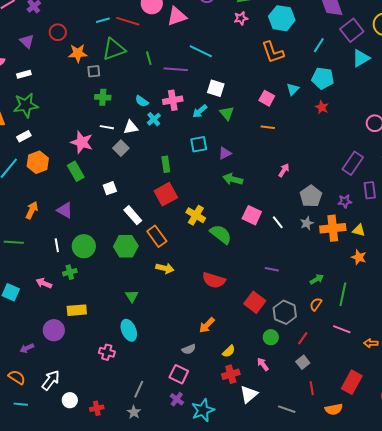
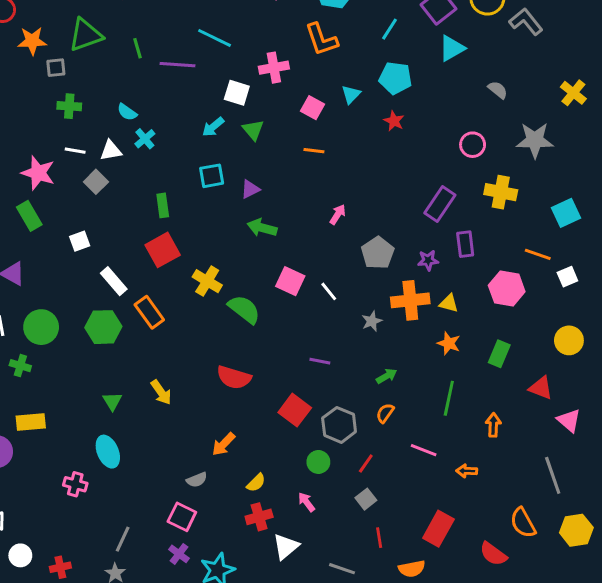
pink cross: (173, 100) -> (274, 68), moved
gray star: (307, 223) -> (372, 321), moved
yellow arrow: (165, 268) -> (161, 392), moved, turned 42
green cross: (70, 272) -> (20, 366), turned 32
green line: (343, 294) -> (449, 398), moved

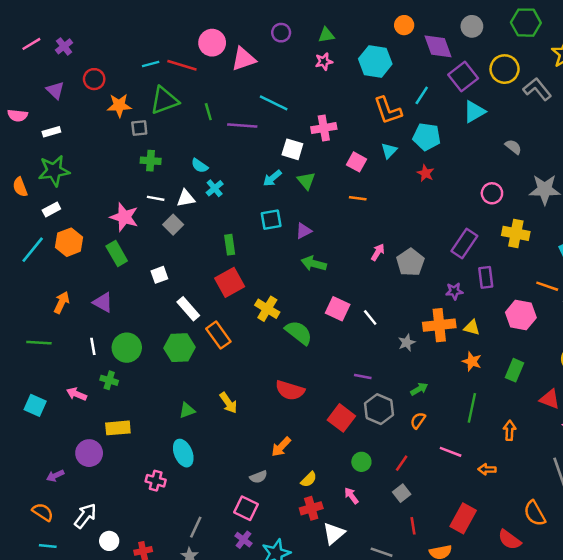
orange L-shape: (321, 39) -> (388, 110), moved
gray pentagon: (378, 253) -> (410, 262), moved
green triangle: (112, 401) -> (187, 410), turned 42
gray hexagon: (339, 425) -> (379, 409), moved

